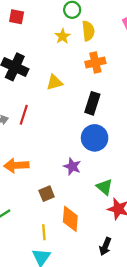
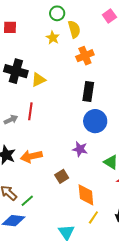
yellow triangle: (54, 82) -> (38, 80), moved
yellow line: (44, 232) -> (93, 217), moved, turned 48

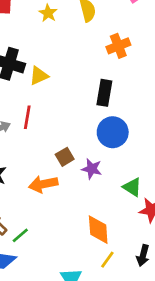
yellow star: (53, 38) -> (48, 13), moved
orange cross: (85, 56) -> (118, 46), moved
orange arrow: (31, 156) -> (43, 184), moved
brown square: (62, 176) -> (65, 157), moved

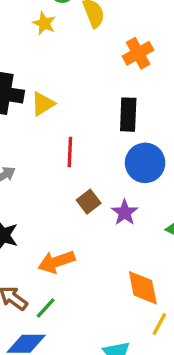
red line: (27, 117) -> (70, 152), moved
purple star: (92, 169) -> (125, 212), turned 30
orange arrow: (43, 184) -> (56, 262), moved

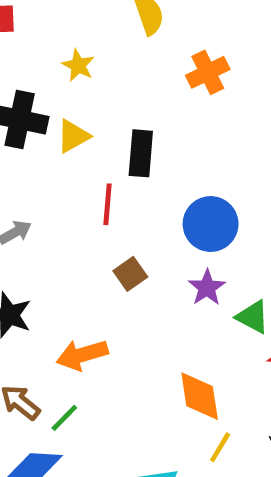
yellow star: (44, 23) -> (78, 65), moved
black rectangle: (128, 115) -> (141, 153), moved
purple star: (125, 212) -> (207, 288), moved

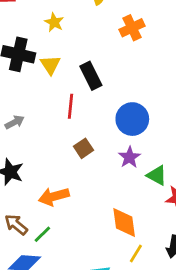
yellow triangle: (73, 136) -> (50, 65), turned -35
black rectangle: (141, 153) -> (91, 76), turned -32

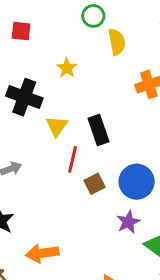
yellow triangle: (50, 65) -> (57, 126), moved
brown square: (84, 148) -> (95, 184), moved

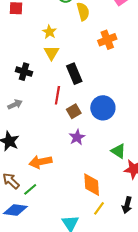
black cross: (24, 97) -> (24, 72), moved, size x0.7
yellow triangle: (57, 126) -> (51, 53), moved
purple star: (128, 222) -> (77, 137), moved

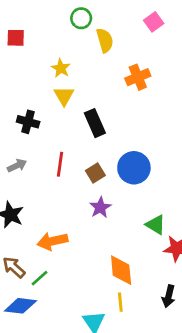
red line: (57, 95) -> (60, 164), moved
yellow line: (99, 208) -> (120, 302), moved, turned -40

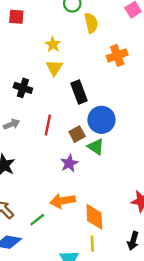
blue circle: (134, 168) -> (101, 120), moved
purple star: (100, 207) -> (69, 163), moved
green triangle: (156, 225) -> (96, 147), moved
orange arrow: (52, 241) -> (63, 201), moved
green line: (40, 278) -> (37, 220), moved

